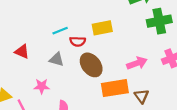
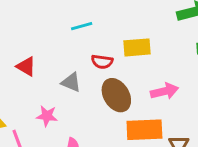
cyan line: (60, 31) -> (82, 26), moved
pink arrow: (137, 63) -> (164, 91), moved

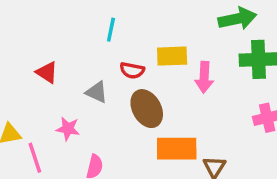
cyan line: (82, 26) -> (111, 30), turned -65
pink arrow: (164, 91) -> (204, 77), moved, turned 104

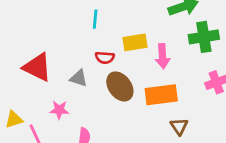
cyan line: (111, 30) -> (95, 19), moved
red triangle: (47, 72) -> (37, 67), size x1.6
orange rectangle: (177, 149) -> (161, 95), moved

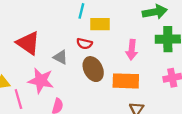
yellow rectangle: (135, 42) -> (100, 24), moved
pink star: (59, 110) -> (41, 81), size x1.6

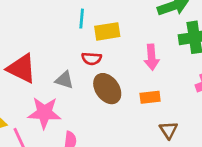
orange rectangle: (126, 81) -> (150, 97), size x0.6

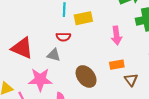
red semicircle: (92, 59) -> (63, 37), moved
brown ellipse: (107, 89) -> (86, 76), moved
brown triangle: (169, 130) -> (131, 80), moved

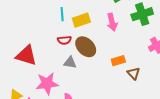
pink arrow: (117, 35) -> (112, 22), moved
gray triangle: (54, 55) -> (70, 63), moved
brown ellipse: (86, 76) -> (86, 47), moved

